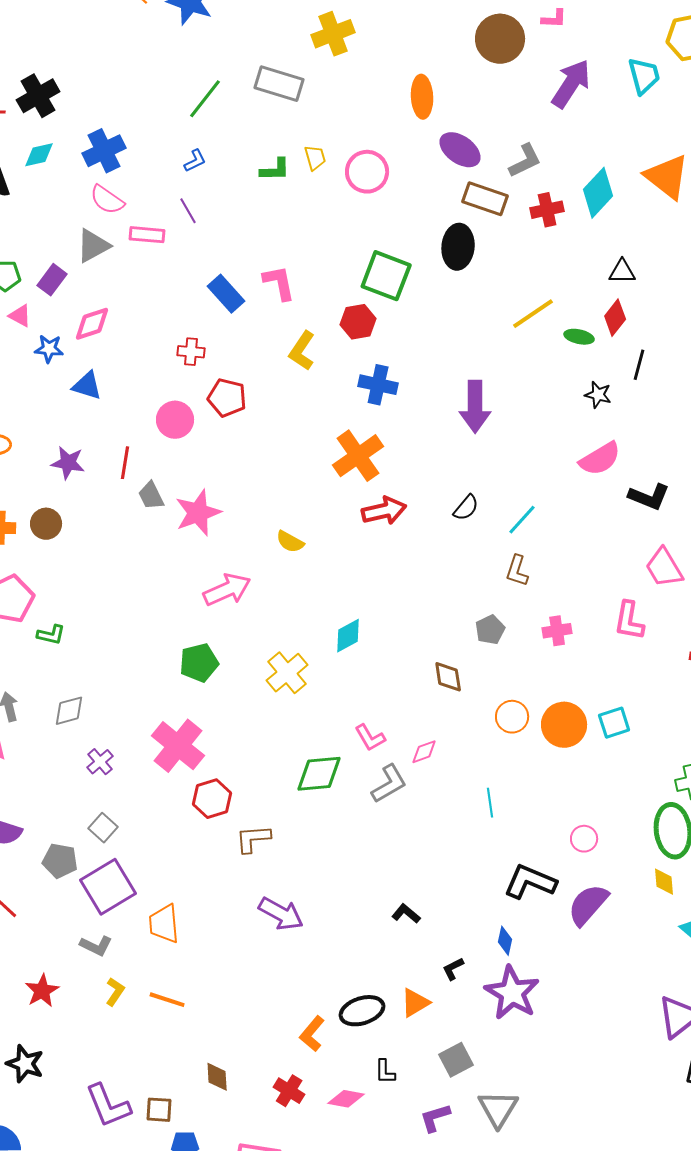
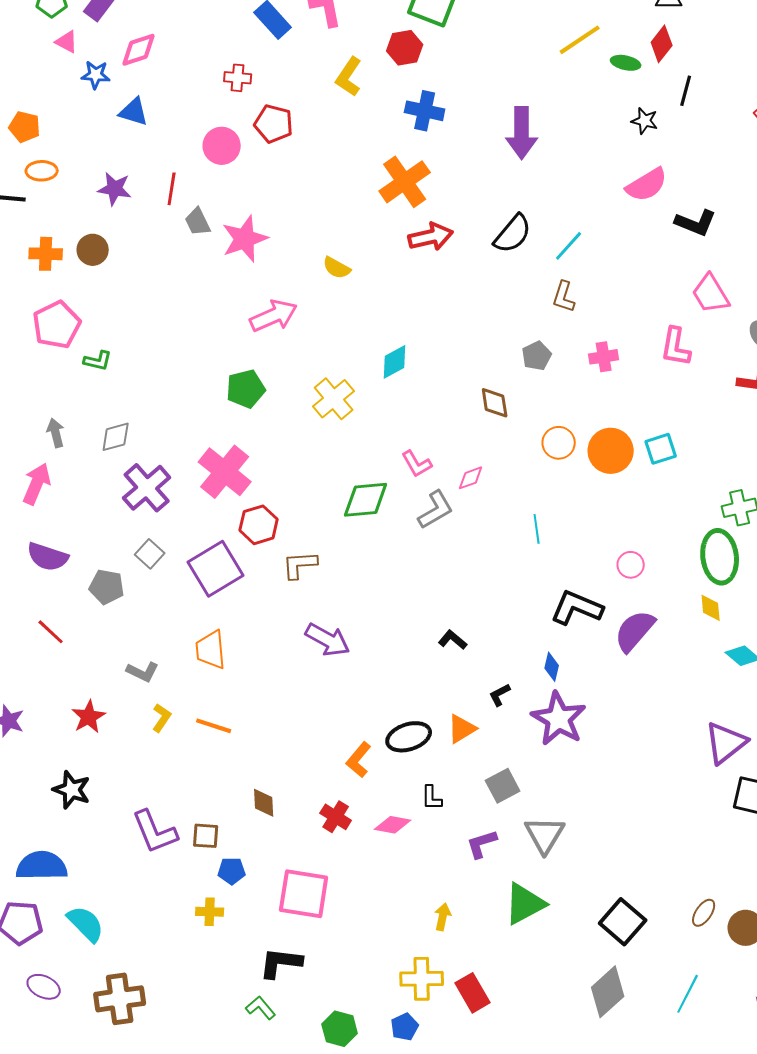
black semicircle: (466, 508) -> (513, 234), size x1.5
purple cross: (100, 762) -> (147, 488), size x1.8
purple square: (108, 887) -> (216, 569), moved

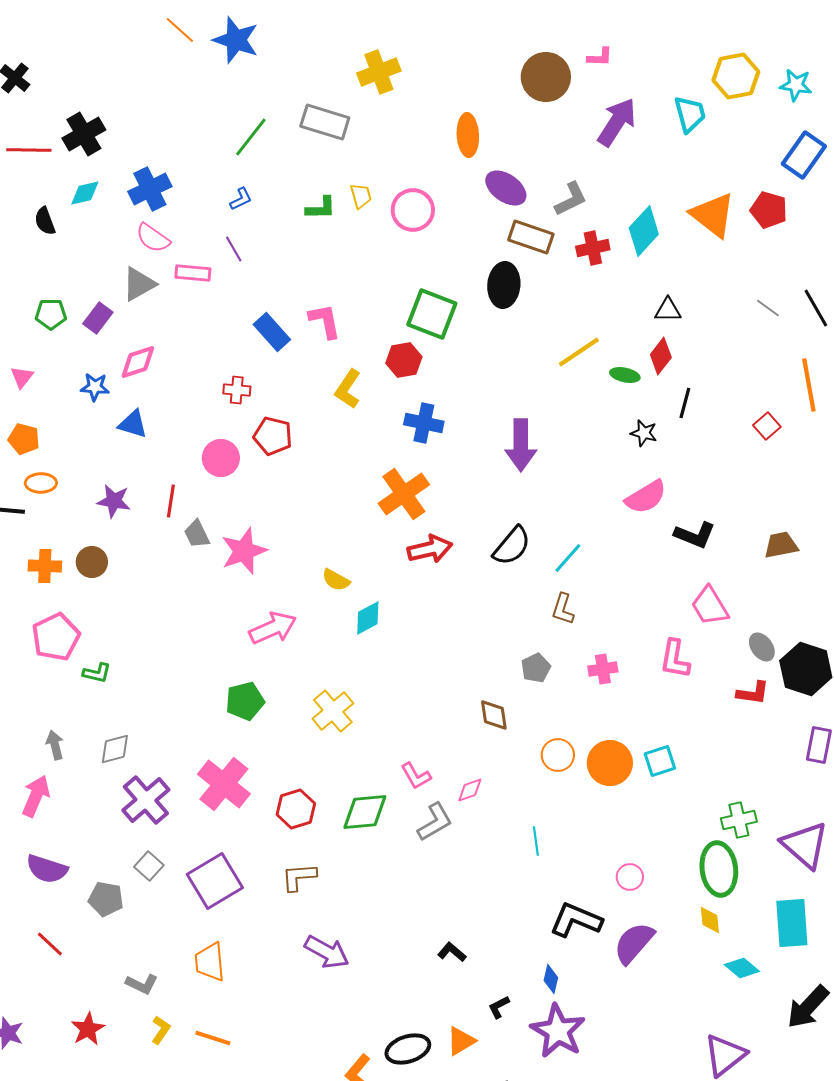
pink triangle: (67, 42) -> (22, 377), moved, turned 40
cyan diamond: (395, 362) -> (368, 618), moved
red hexagon: (259, 525) -> (296, 809), moved

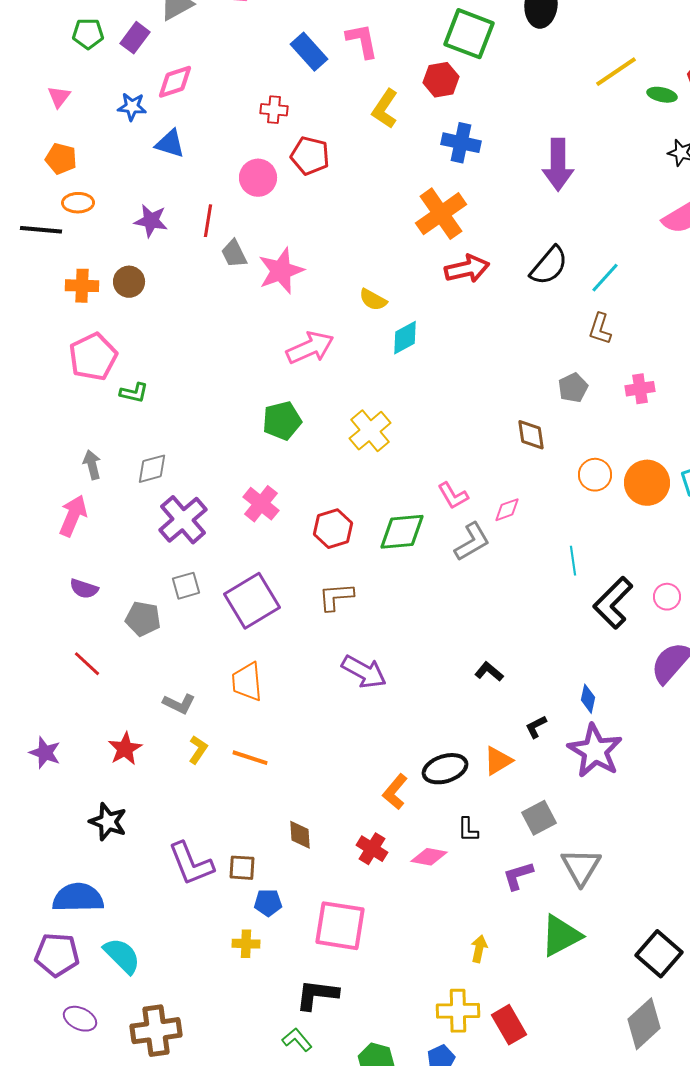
pink cross: (224, 784) -> (261, 504), size x0.7
gray square: (149, 866) -> (186, 586), turned 32
purple semicircle: (47, 869) -> (84, 589), size x0.7
black L-shape: (576, 920) -> (613, 603), moved, turned -68

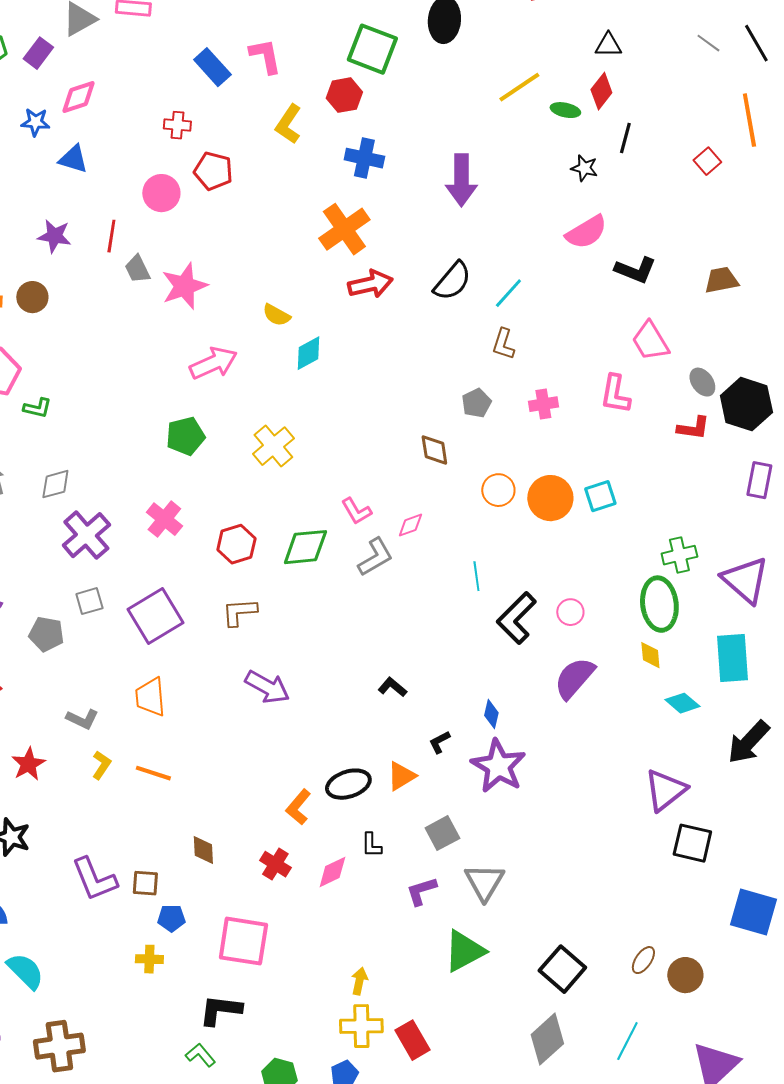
pink diamond: (429, 857) -> (332, 872), turned -36
yellow arrow: (479, 949) -> (359, 981), moved

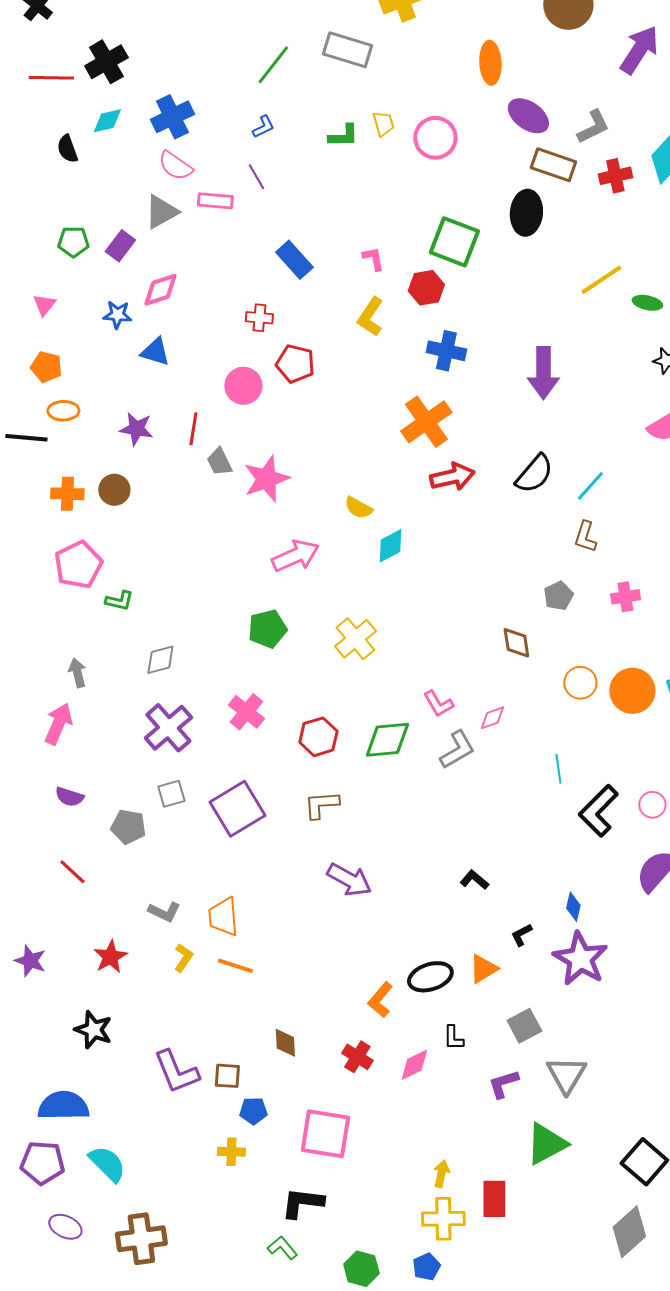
pink L-shape: (265, 56) -> (373, 259), moved, size x0.7
gray diamond: (55, 484) -> (160, 660), moved
orange trapezoid: (150, 697) -> (223, 917), moved
red rectangle: (412, 1040) -> (494, 1199), moved, turned 30

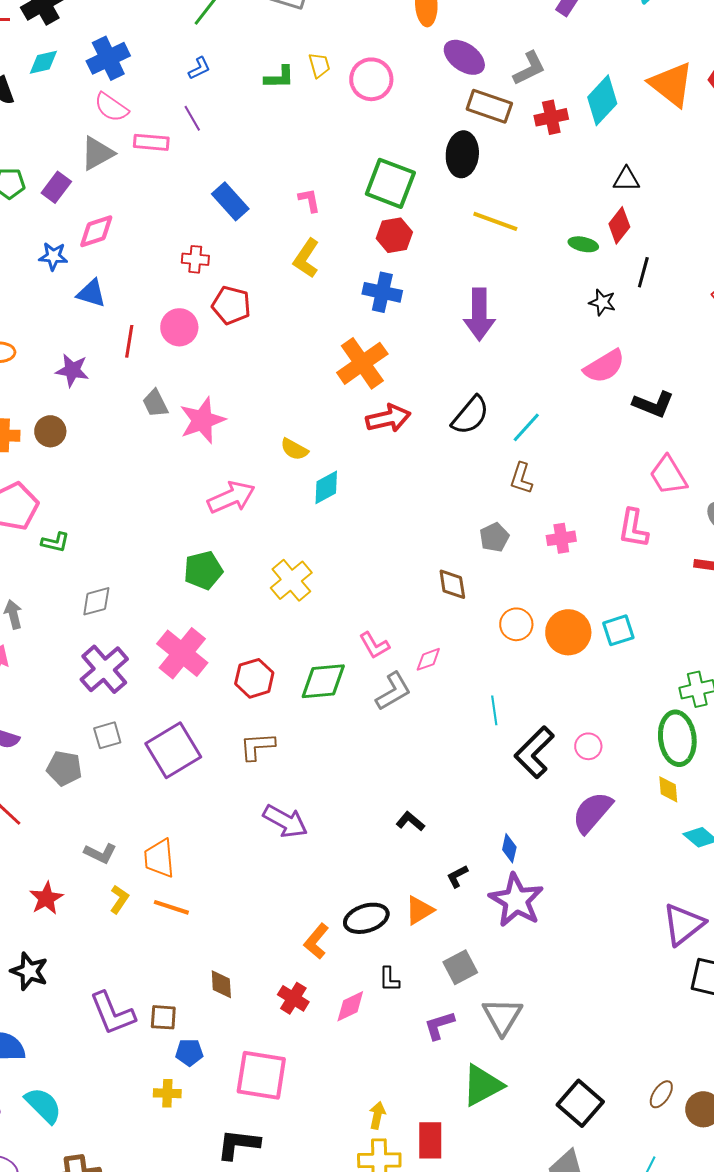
yellow line: (601, 280) -> (495, 221), moved, turned 54
red hexagon: (426, 288) -> (394, 235), moved
red line: (193, 429) -> (129, 341), moved
pink cross: (246, 712) -> (182, 653), size x1.4

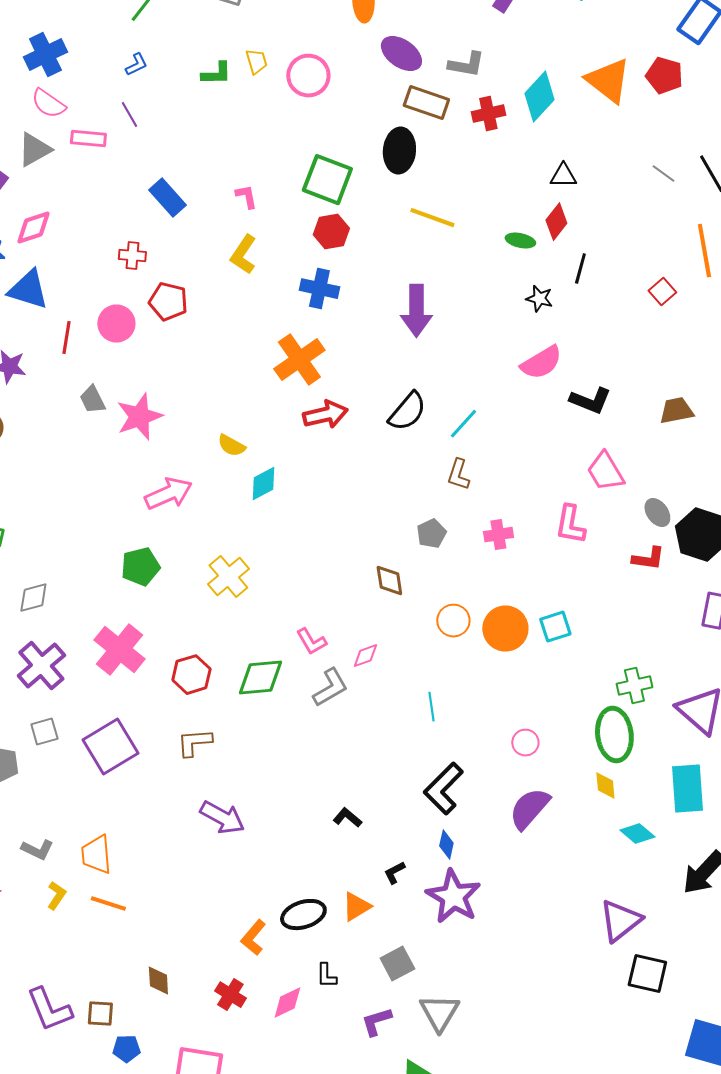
gray L-shape: (529, 68) -> (466, 65), turned 36
blue triangle: (91, 293) -> (28, 290), size x1.4
black L-shape: (534, 752) -> (443, 789), moved

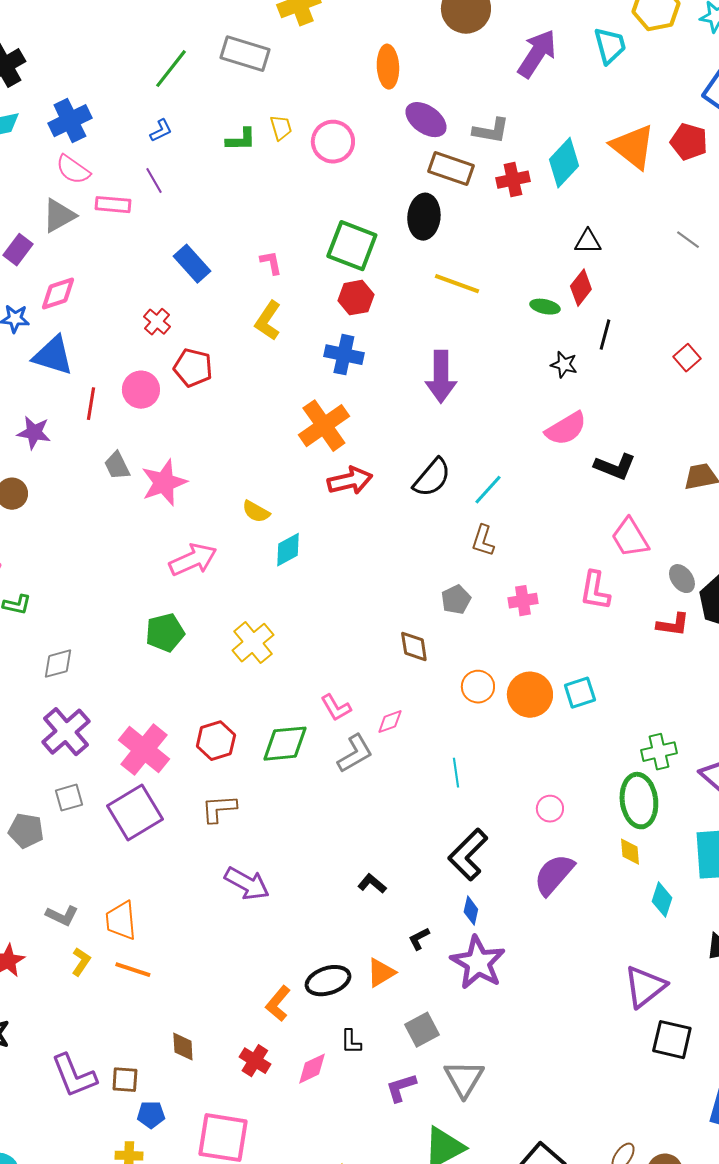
red cross: (132, 256) -> (157, 322), turned 36
pink cross: (119, 650) -> (144, 750), moved
cyan diamond: (637, 834) -> (662, 900), turned 68

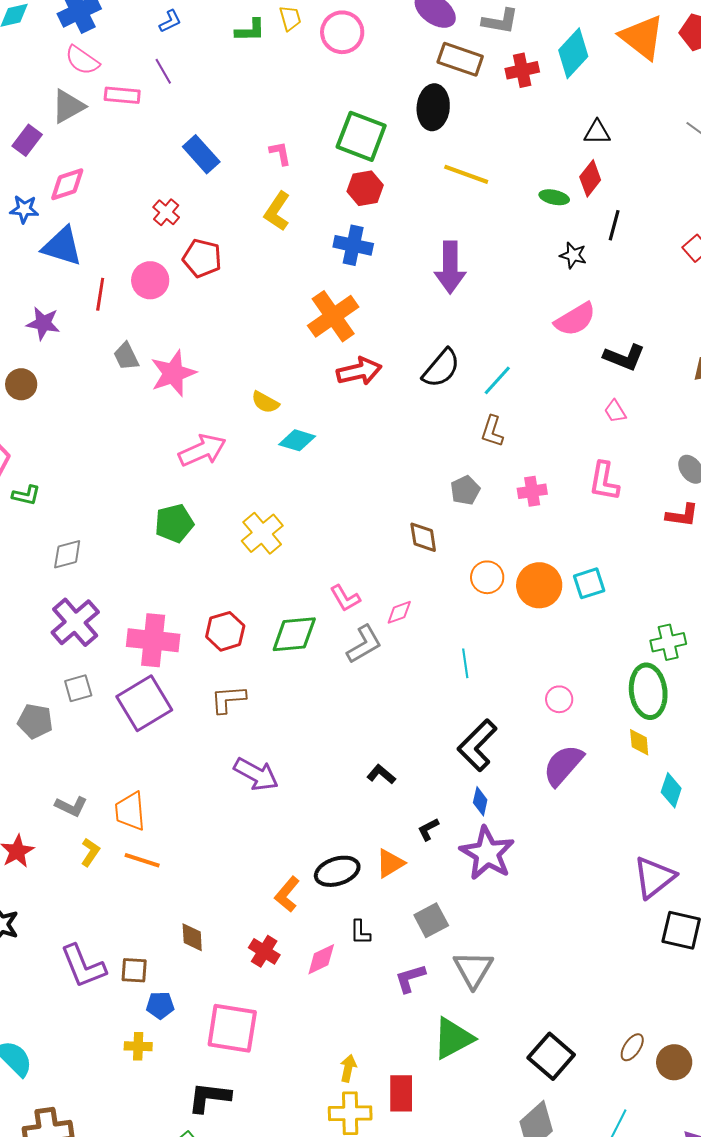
pink trapezoid: (630, 538) -> (615, 411), moved, size x0.6
cyan diamond: (288, 550) -> (297, 440), turned 45
pink cross: (144, 750) -> (153, 640), turned -33

